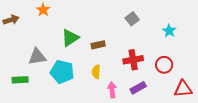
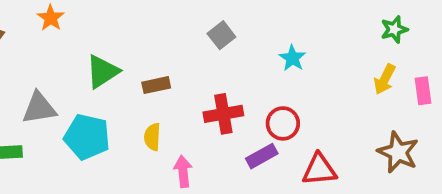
purple rectangle: (138, 88) -> (262, 156), moved

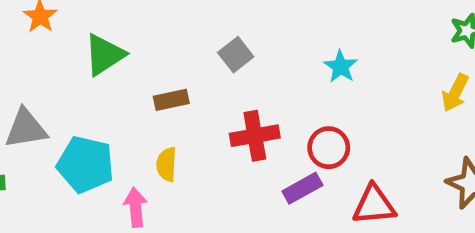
gray square: (221, 35) -> (236, 55), moved
green triangle: (102, 72) -> (104, 55), moved
pink arrow: (183, 171) -> (136, 207), moved

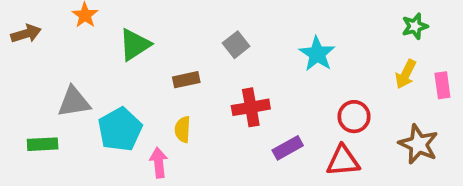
cyan star: (341, 67) -> (317, 54), size x1.4
red circle: (329, 148) -> (354, 117), moved
cyan pentagon: (85, 164) -> (120, 129), turned 30

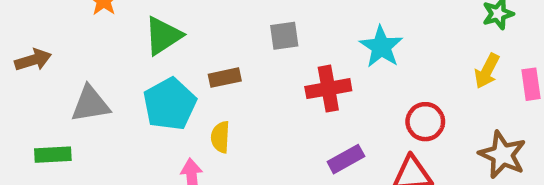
brown arrow: (26, 34) -> (33, 60), moved
gray square: (236, 45) -> (284, 36), turned 30
red cross: (251, 107) -> (328, 89), moved
cyan pentagon: (120, 129) -> (170, 104), moved

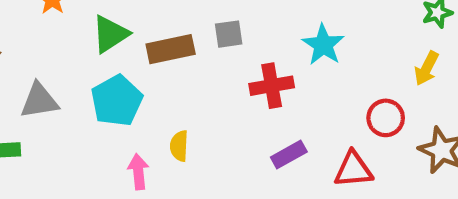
brown rectangle: (225, 78) -> (171, 49), moved, size x1.5
red circle: (425, 122) -> (386, 118), moved
yellow semicircle: (220, 137) -> (179, 146), moved

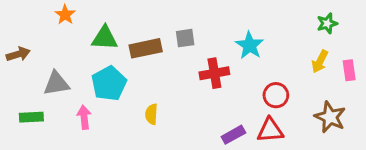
green triangle: (110, 34) -> (105, 38), turned 36
red circle: (386, 118) -> (276, 95), moved
purple rectangle: (289, 154) -> (233, 135), moved
pink arrow: (138, 172) -> (84, 117), moved

